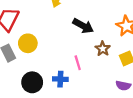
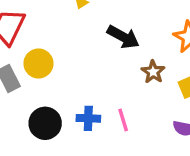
pink line: (78, 63) -> (123, 120), moved

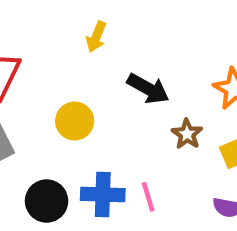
yellow circle: (38, 63) -> (75, 121), moved
blue cross: (88, 118) -> (103, 195), size x1.4

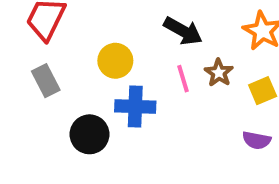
blue cross: (103, 195) -> (135, 106), moved
pink line: (148, 197) -> (183, 79), moved

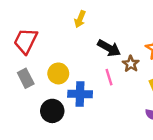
yellow circle: (115, 61) -> (58, 73), moved
brown star: (219, 73) -> (131, 64), moved

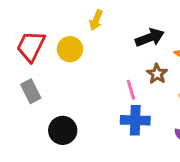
black arrow: (109, 48) -> (150, 38), moved, turned -50
yellow circle: (58, 73) -> (70, 49), moved
blue cross: (80, 94) -> (135, 120), moved

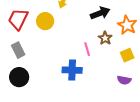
blue cross: (135, 120) -> (72, 70), moved
black circle: (63, 130) -> (19, 77), moved

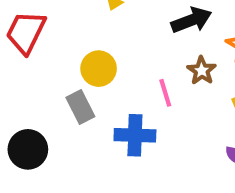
yellow circle: (45, 21) -> (99, 69), moved
gray rectangle: (18, 50) -> (80, 107), moved

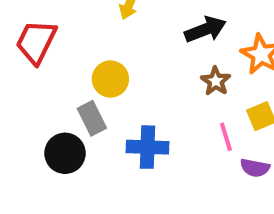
pink line: (165, 93) -> (226, 137), moved
black circle: (28, 149) -> (65, 153), moved

